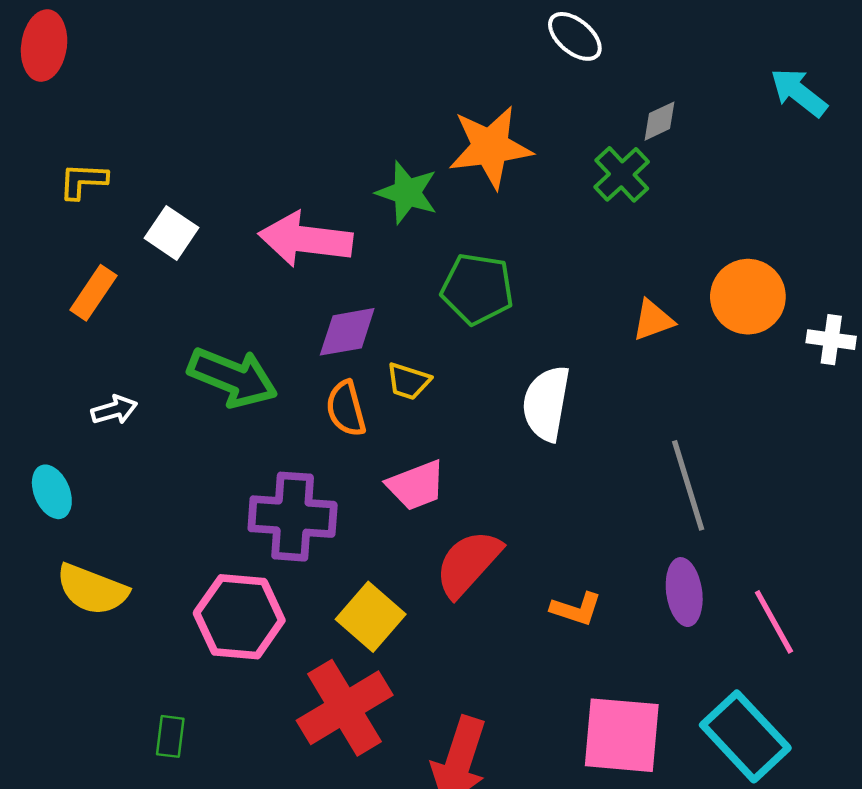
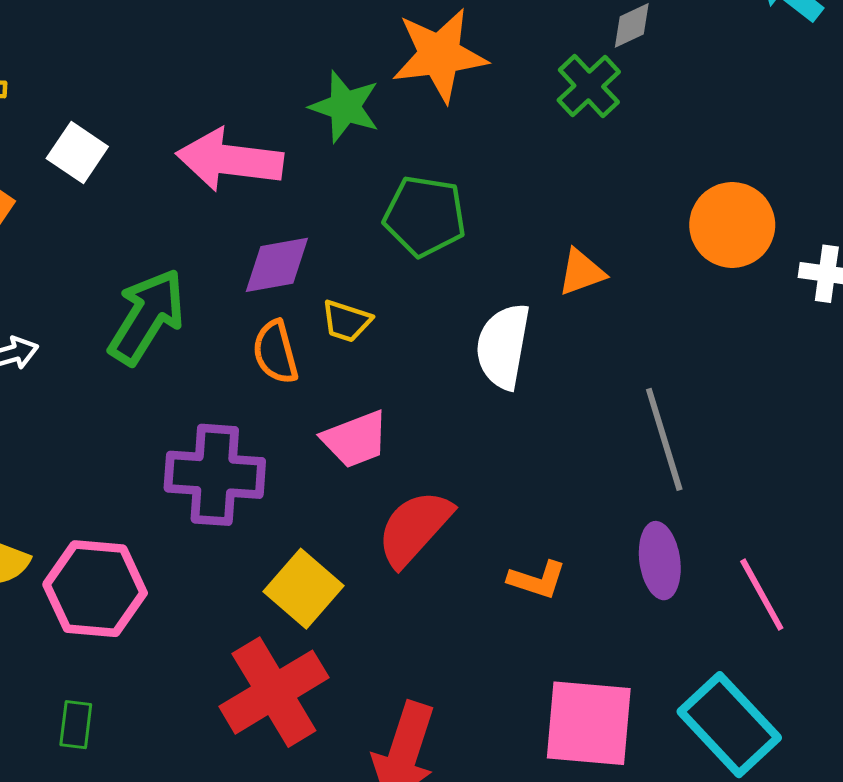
orange triangle: (653, 320) -> (581, 272), moved
green arrow: (233, 377) -> (147, 317), turned -80
pink hexagon: (239, 617) -> (95, 589), moved

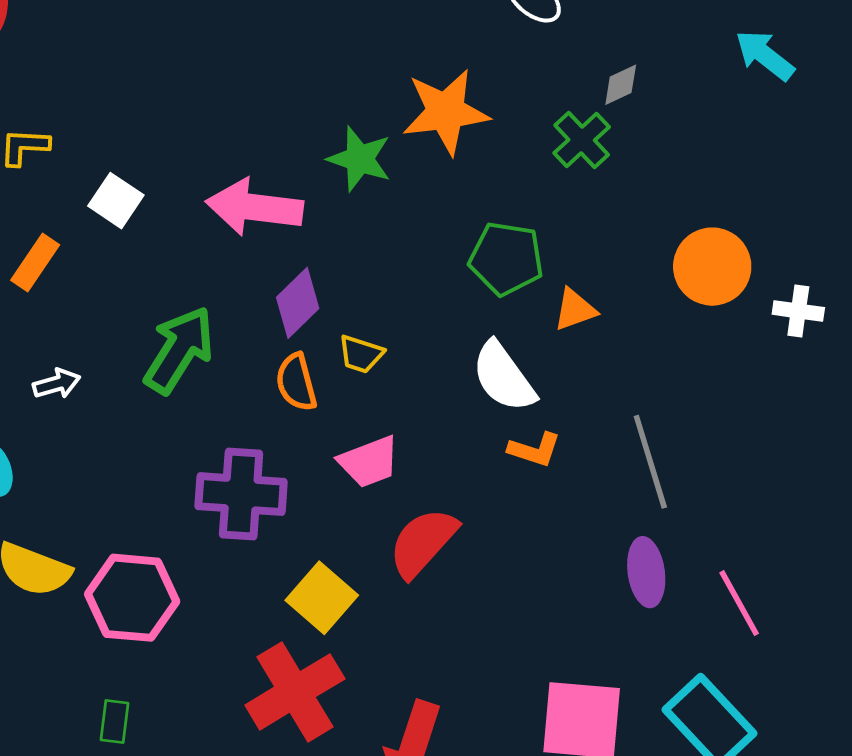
green pentagon: (425, 216) -> (506, 258), moved
purple diamond: (277, 265) -> (298, 303), turned -34
white semicircle: (503, 346) -> (504, 377), turned -46
orange L-shape: (537, 580) -> (535, 450), moved

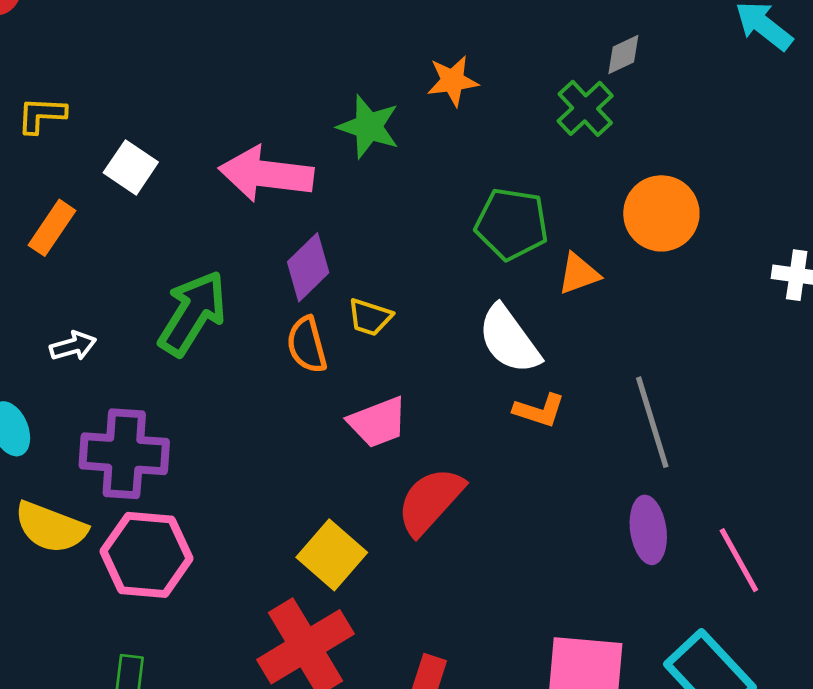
orange star: (446, 112) -> (453, 81), size x0.6
orange circle: (712, 267) -> (661, 213), moved
purple cross: (241, 494) -> (124, 454), moved

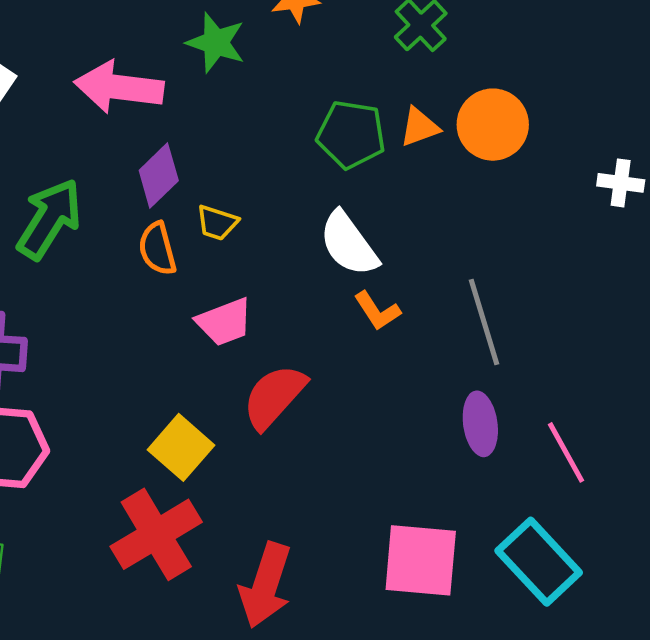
orange triangle: (579, 274) -> (419, 127), moved
orange L-shape: (539, 410) -> (377, 311), turned 39

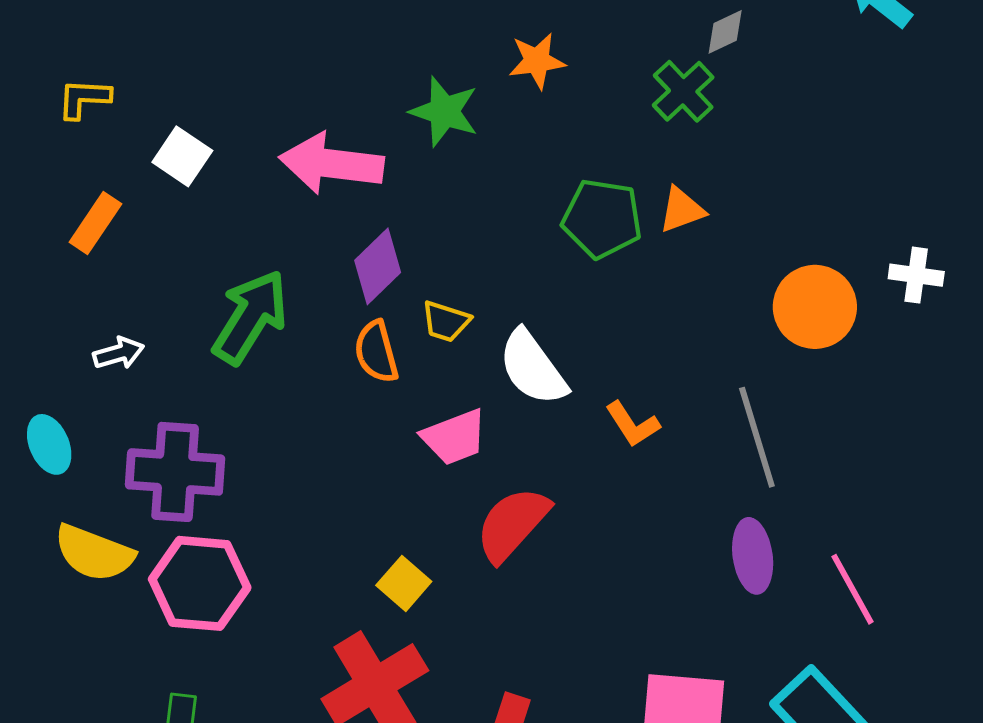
orange circle: (493, 125) -> (815, 307), moved
white semicircle: (349, 244) -> (533, 368), moved
yellow square: (181, 447) -> (404, 583), size x0.7

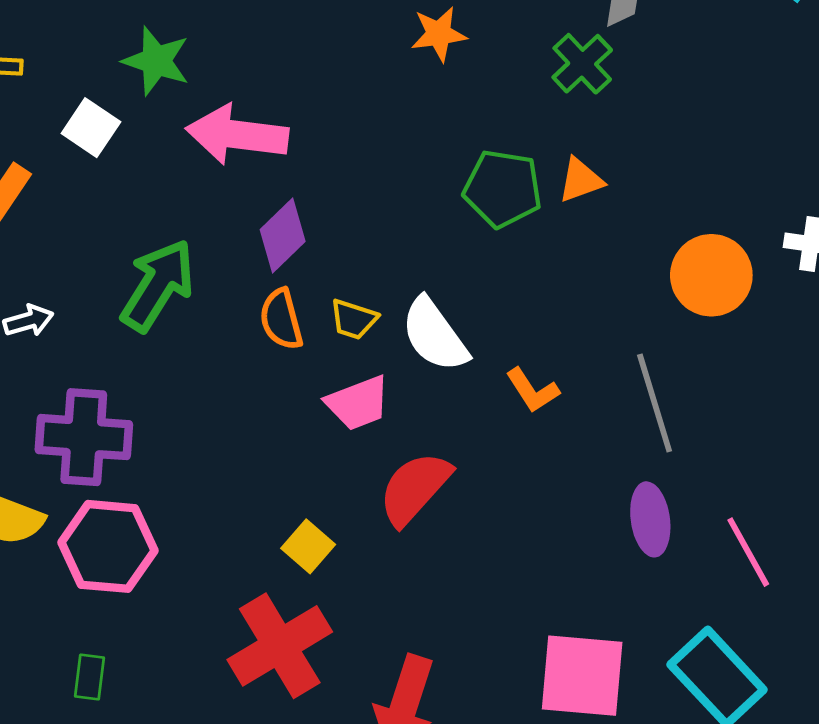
green star: (444, 112) -> (156, 61), moved
yellow trapezoid: (446, 321) -> (354, 319), moved

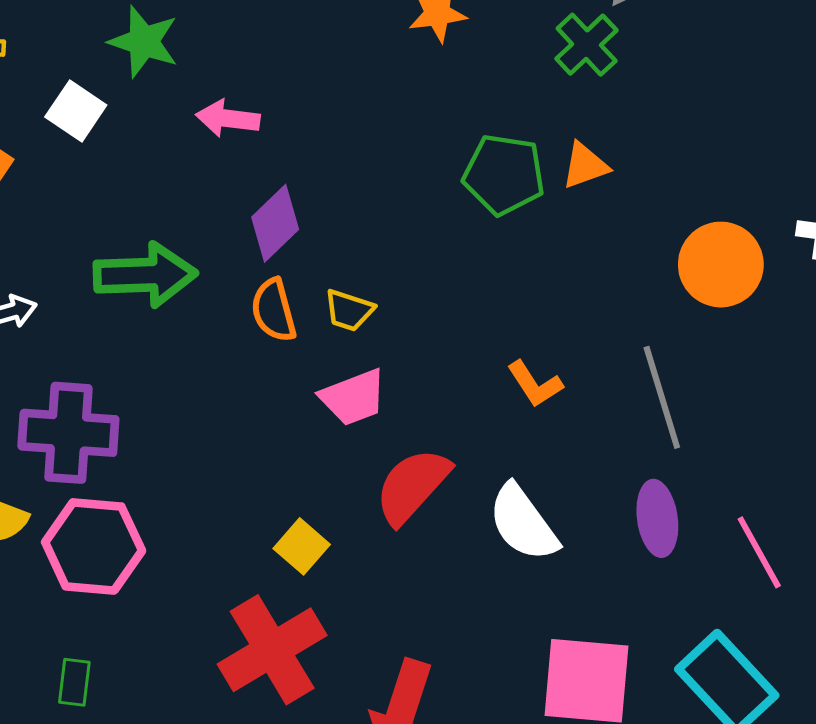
pink arrow: (237, 135) -> (228, 118), size x0.6
green arrow: (158, 285) -> (145, 275), turned 56
white semicircle: (435, 335) -> (523, 523), moved

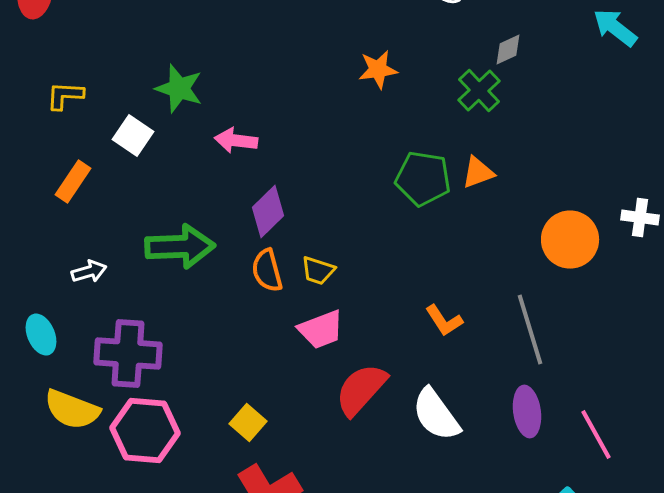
yellow square: (302, 546) -> (248, 423), moved

